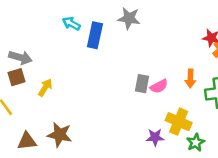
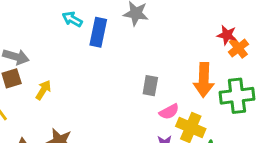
orange arrow: (190, 78) -> (204, 80), size x1.6
pink semicircle: (159, 86) -> (169, 112), moved

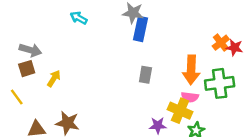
blue rectangle: (98, 32) -> (140, 29), moved
red star: (227, 35) -> (234, 48), moved
pink semicircle: (169, 112) -> (190, 97), moved, turned 35

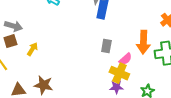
pink semicircle: (190, 97) -> (125, 59), moved, turned -48
yellow cross: (180, 111) -> (119, 73), moved

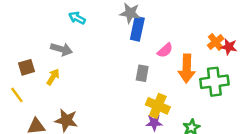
gray arrow: (13, 26) -> (61, 49), moved
pink semicircle: (125, 59) -> (165, 50), moved

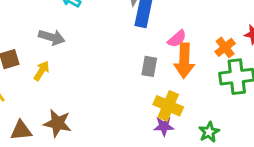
orange cross: (216, 42) -> (225, 47), moved
orange arrow: (187, 68) -> (184, 61), moved

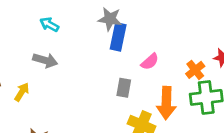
gray arrow: (52, 37) -> (45, 60), moved
orange arrow: (184, 61) -> (166, 103), moved

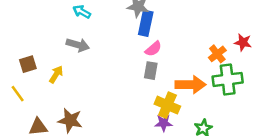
pink semicircle: (150, 62) -> (153, 49), moved
orange arrow: (166, 103) -> (190, 85), turned -92

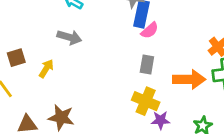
pink semicircle: (153, 49) -> (150, 30), moved
yellow cross: (167, 105) -> (146, 101), moved

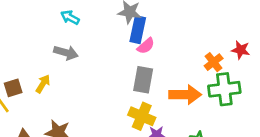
brown square: (16, 58) -> (13, 88), moved
gray rectangle: (147, 64) -> (143, 80), size x1.4

